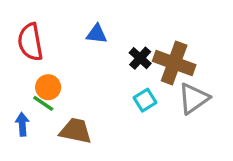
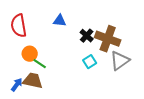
green line: (43, 103) -> (40, 64), moved
blue arrow: (22, 124) -> (17, 85), moved, turned 40
brown trapezoid: (76, 131) -> (33, 81), moved

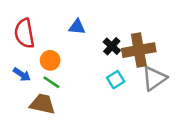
brown cross: (108, 39) -> (139, 50), turned -30
orange circle: (30, 54) -> (50, 60), moved
blue arrow: (17, 85) -> (22, 74), moved, turned 88

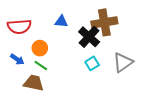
red semicircle: (24, 33) -> (19, 27), turned -85
black cross: (112, 46) -> (89, 37), size x1.5
brown cross: (139, 50) -> (104, 22), moved

